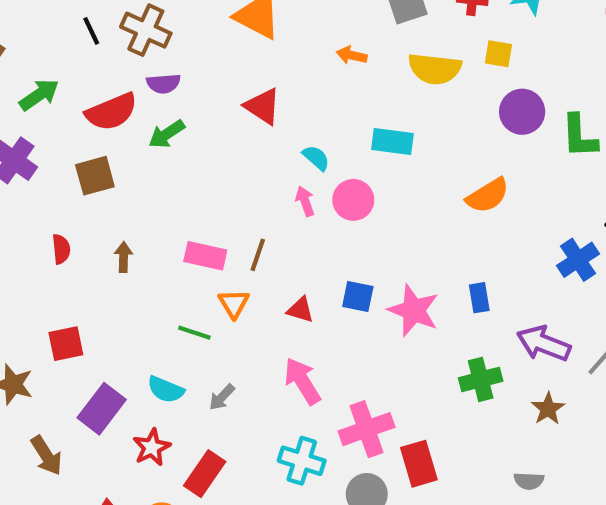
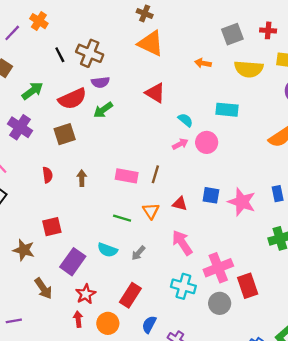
pink arrow: (305, 201) -> (180, 144), turned 84
orange triangle: (234, 304) -> (151, 211), moved
red star: (152, 447) -> (86, 294), moved

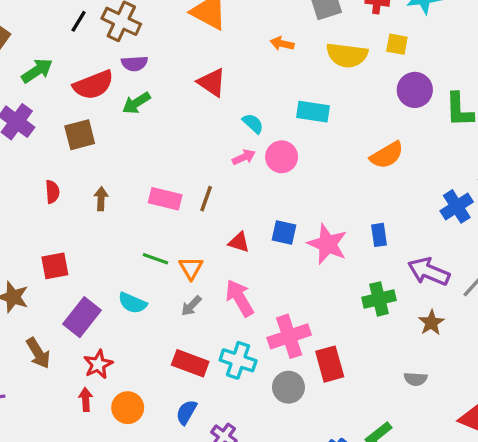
black line: (60, 55) -> (79, 21), turned 56
orange triangle: (151, 211) -> (191, 268), moved
gray arrow: (138, 253) -> (191, 306), moved
red rectangle: (130, 295) -> (190, 363), moved, turned 75

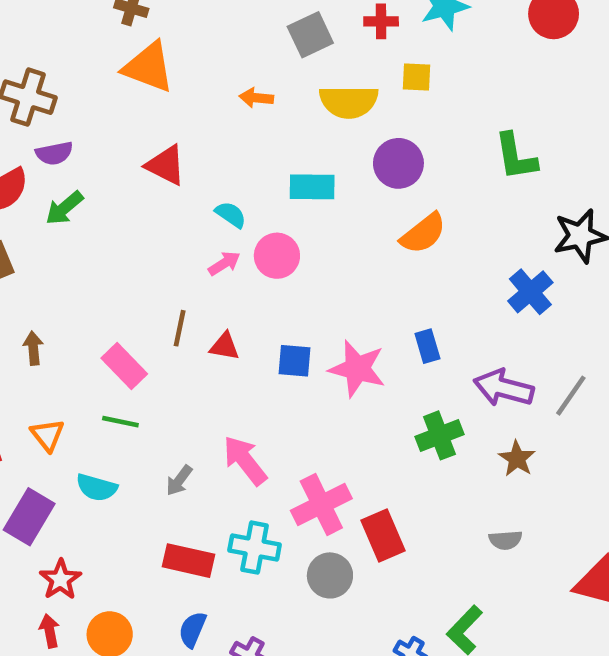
purple circle: (415, 90) -> (398, 163), moved
pink rectangle: (165, 199) -> (124, 366), moved, turned 40
red triangle: (239, 242) -> (225, 346), moved
orange triangle: (191, 268) -> (47, 435), moved

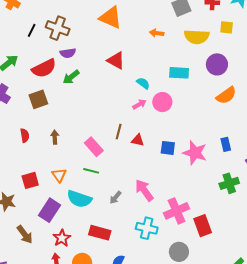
cyan semicircle: (97, 487) -> (79, 199), size x1.4
red rectangle: (188, 561) -> (100, 233), moved
gray circle: (330, 575) -> (179, 252), moved

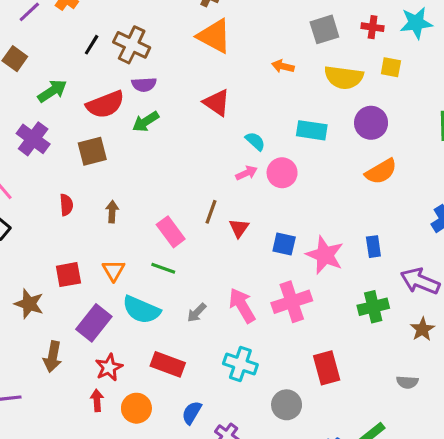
red triangle: (138, 140) -> (239, 228), turned 48
pink cross: (177, 211) -> (292, 302), moved
brown arrow: (25, 234) -> (53, 357), turned 42

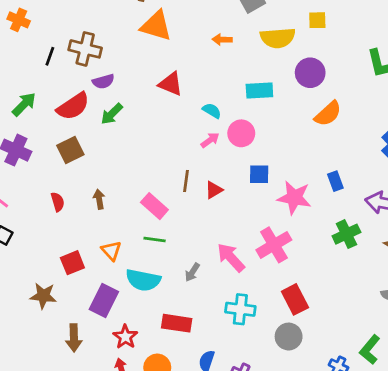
red triangle: (239, 228) -> (214, 190), turned 36
blue square: (284, 244) -> (259, 174), moved
red rectangle: (327, 368) -> (295, 299), moved

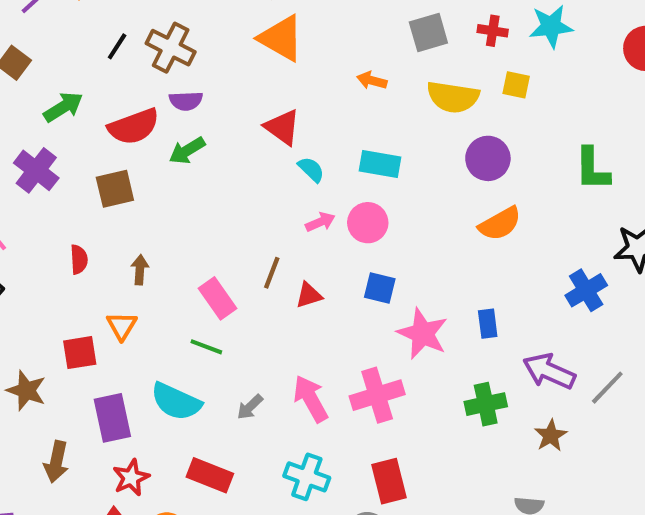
cyan rectangle: (259, 90) -> (380, 164), moved
cyan semicircle: (212, 111) -> (311, 169), moved
orange triangle: (111, 251) -> (122, 326), moved
purple rectangle: (104, 300) -> (112, 418), turned -52

